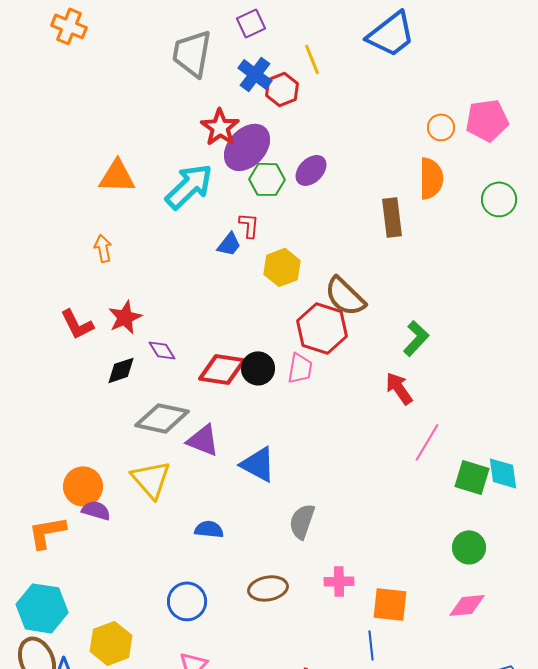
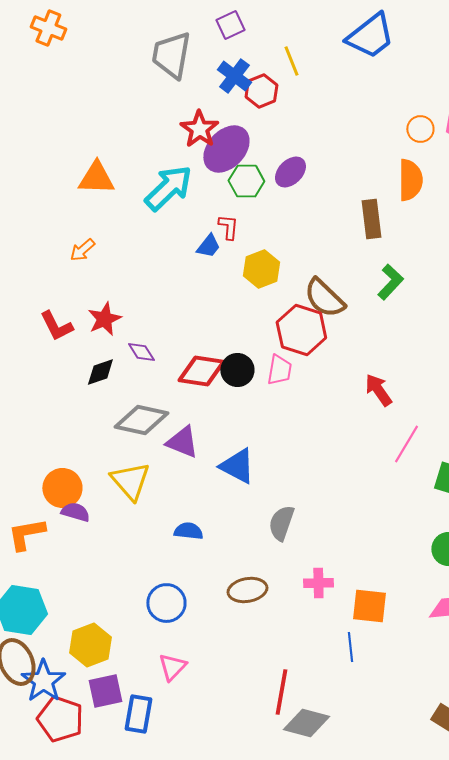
orange arrow: (103, 248) -> (82, 250), turned -120
green L-shape: (416, 338) -> (390, 282), moved

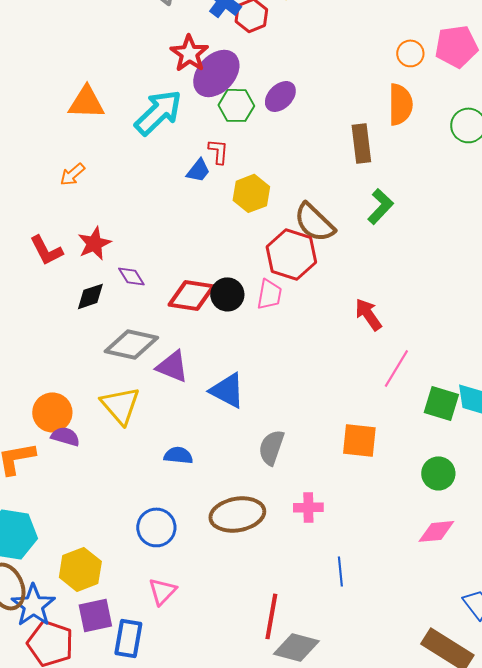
brown ellipse: (247, 590) -> (237, 514), size x1.4
orange square: (369, 606) -> (359, 440), moved

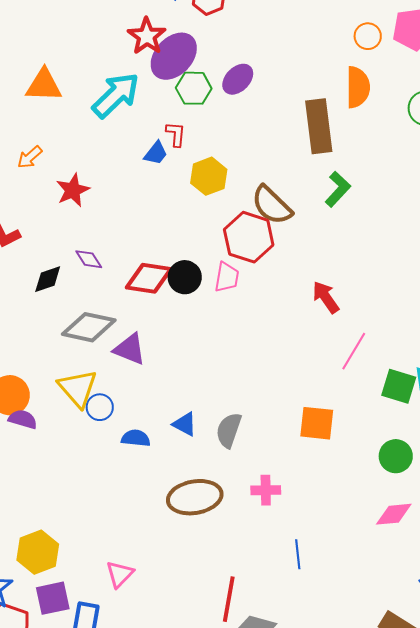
brown rectangle: (361, 143) -> (319, 126), size x1.4
red star: (94, 243) -> (73, 190), moved
blue triangle: (227, 390) -> (185, 424), moved, size x0.7
blue circle: (156, 527) -> (100, 407), moved, size x0.7

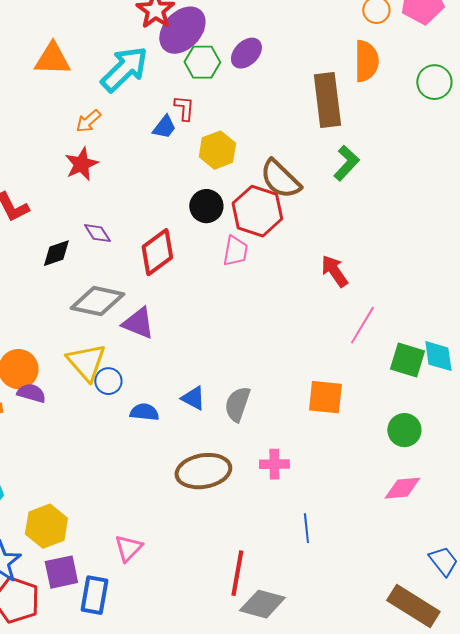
orange arrow: (30, 157) -> (88, 121), moved
black circle: (185, 277) -> (206, 206), moved
red diamond: (149, 278) -> (157, 252), turned -45

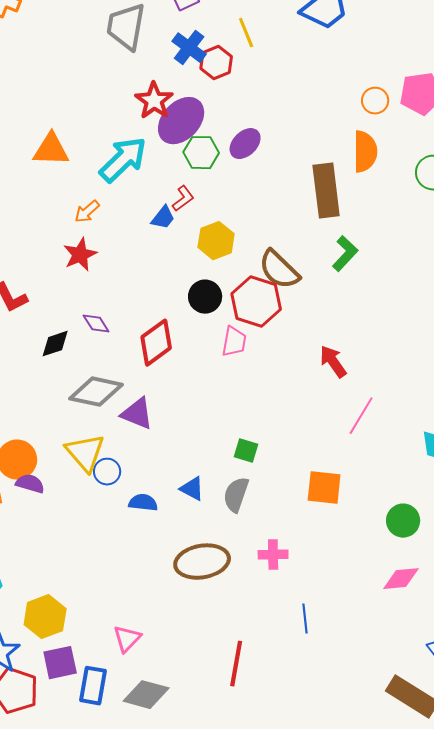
red L-shape: (184, 108) -> (183, 199), turned 48
green square: (407, 360) -> (246, 451), moved, size x0.7
gray diamond: (262, 604) -> (146, 695), moved

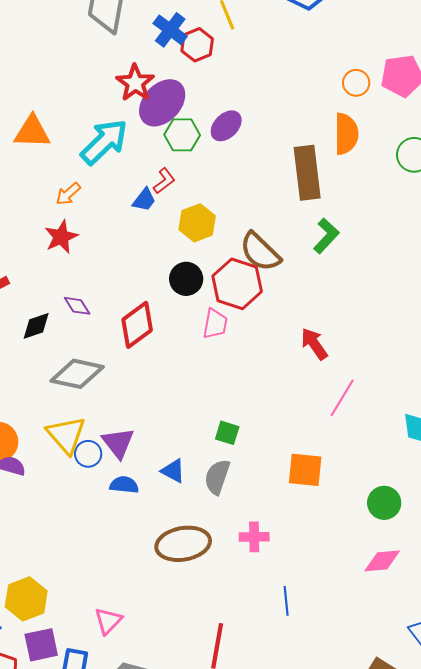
purple triangle: (137, 414) -> (118, 443), moved, turned 30

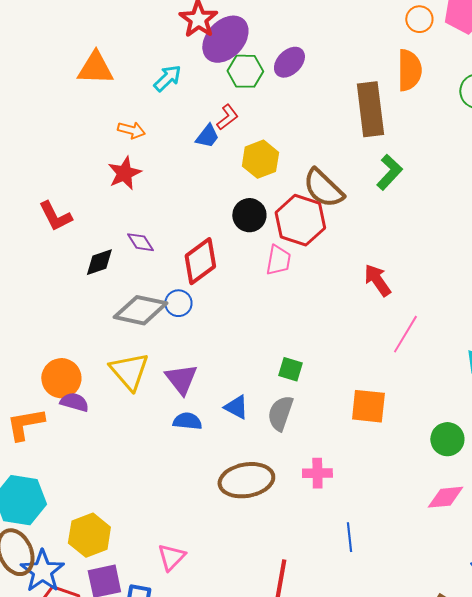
cyan arrow: (104, 142) -> (167, 78), size x0.6
orange arrow: (68, 194) -> (131, 130), turned -124
blue circle: (88, 454) -> (178, 303), moved

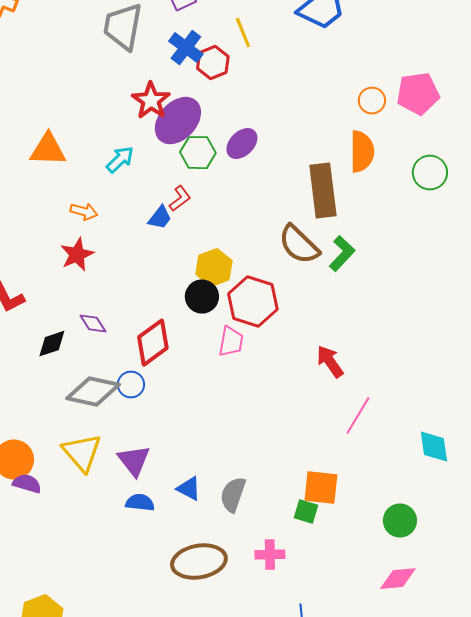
yellow hexagon: (260, 159) -> (214, 268), moved
brown semicircle: (323, 188) -> (299, 245), moved
green square: (290, 369) -> (306, 512), moved

